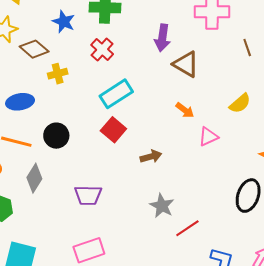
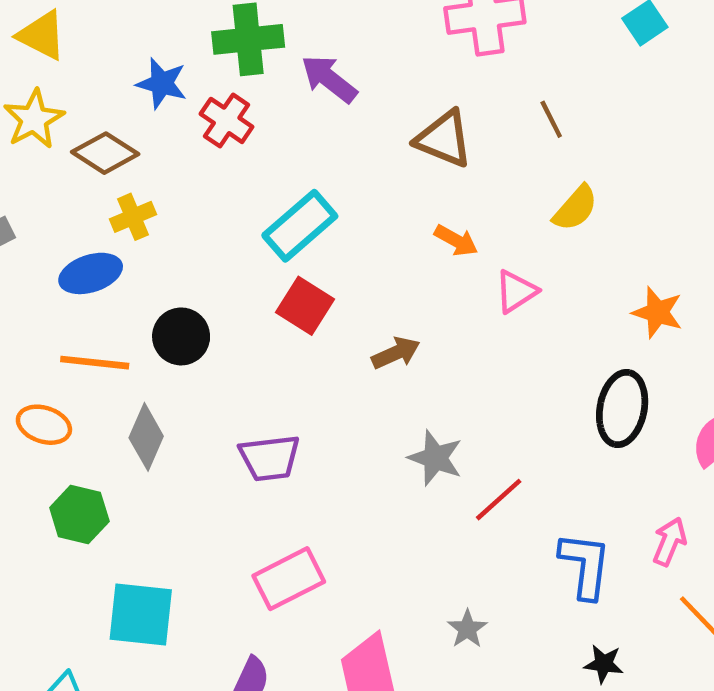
purple arrow: (162, 38) -> (329, 79), moved, turned 128
brown line: (247, 48) -> (551, 119), moved
red cross: (102, 49) -> (227, 120), moved
yellow cross: (58, 74) -> (133, 217), moved

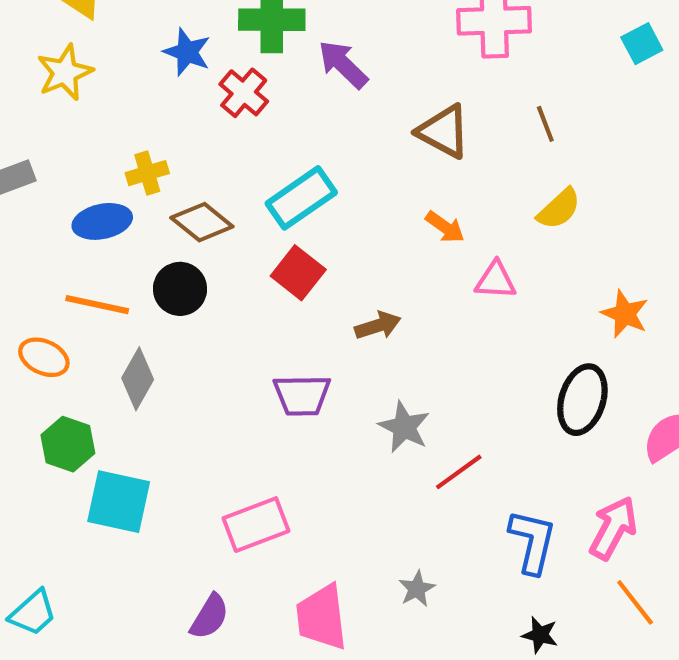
brown diamond: (105, 153) -> (202, 222), moved
pink triangle: (516, 291) -> (496, 280), turned 30
purple trapezoid: (270, 458) -> (302, 395), moved
pink arrow: (670, 542) -> (613, 528), size x1.4
cyan square: (141, 615) -> (119, 502), moved

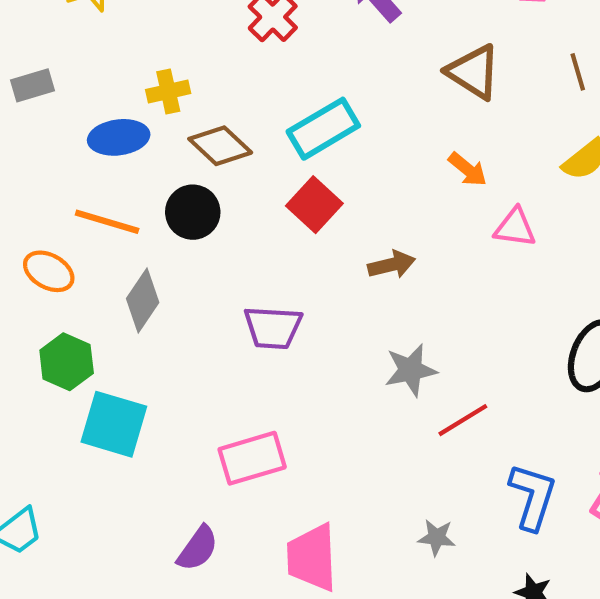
purple trapezoid: (302, 395) -> (273, 328), moved
gray star: (404, 427) -> (411, 370), turned 30
gray star: (417, 589) -> (437, 538), moved, turned 30

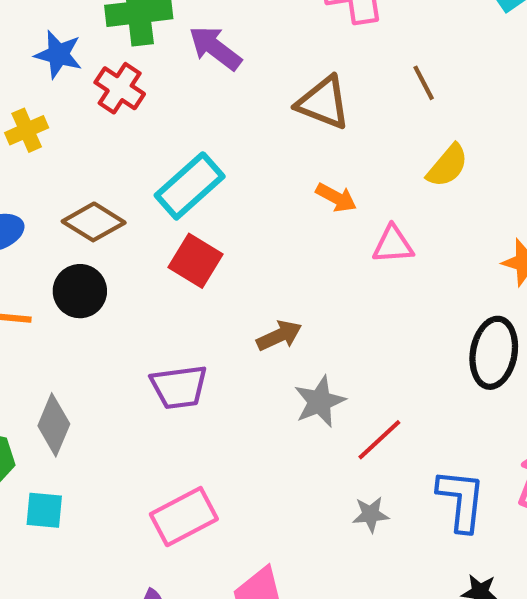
yellow cross: (168, 92) -> (27, 130), moved
brown arrow: (392, 265) -> (279, 336), moved
gray diamond: (143, 300) -> (54, 425), moved
cyan square: (114, 424) -> (44, 510), size x0.6
gray star: (437, 538) -> (371, 514), moved

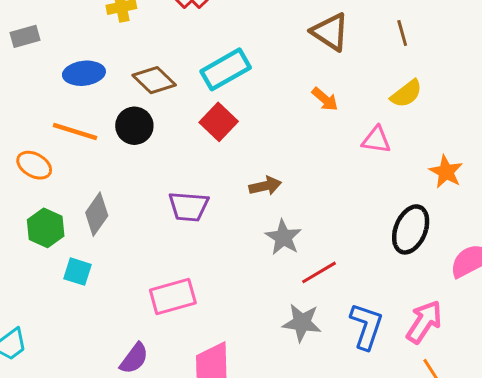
pink triangle: (393, 245) -> (376, 140), moved
gray star: (320, 402) -> (283, 237), turned -30
gray star: (371, 514) -> (302, 323), size x1.5

